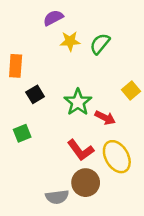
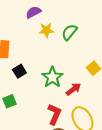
red arrow: (105, 118) -> (73, 89), turned -63
red L-shape: (80, 150) -> (54, 114), turned -120

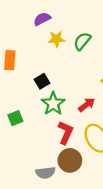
black square: (19, 71) -> (42, 81), moved
green star: (52, 77) -> (53, 104), moved

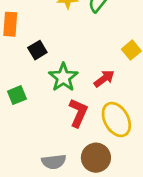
black square: (42, 81) -> (37, 50), moved
brown circle: (70, 160) -> (96, 158), moved

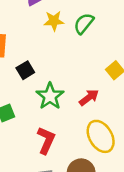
red L-shape: (78, 113) -> (46, 140), moved

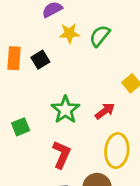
black square: (25, 70) -> (40, 60), moved
yellow ellipse: (101, 136) -> (117, 151), turned 36

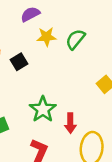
red arrow: (105, 111) -> (70, 123), moved, turned 126

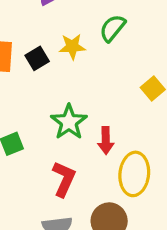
yellow star: (47, 37) -> (72, 47), moved

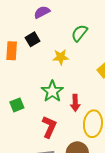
yellow star: (72, 47) -> (61, 57), moved
black square: (37, 58) -> (32, 39), moved

